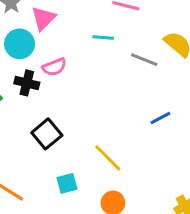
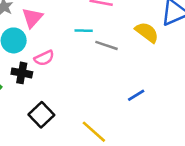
gray line: (144, 60) -> (106, 45), moved

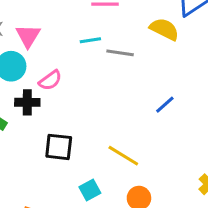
black square: (41, 115) -> (59, 147), turned -30

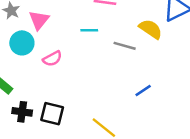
gray line: (120, 53) -> (125, 46), moved
black cross: (27, 102) -> (22, 112), moved

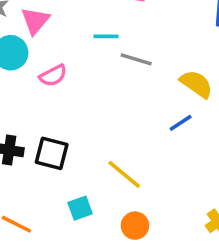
yellow semicircle: (151, 29) -> (196, 84), moved
gray line: (125, 46) -> (136, 59), moved

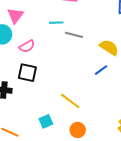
black square: (52, 153) -> (27, 73), moved

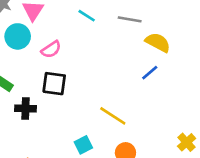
cyan line: (56, 23) -> (87, 16), turned 40
gray line: (74, 35) -> (130, 19), moved

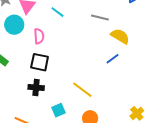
cyan line: (87, 16) -> (58, 12), moved
pink semicircle: (51, 49) -> (39, 36), turned -63
black cross: (26, 108) -> (36, 87), moved

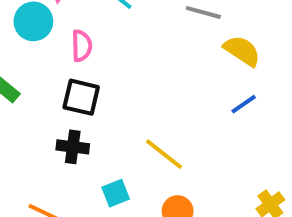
blue line: (112, 59) -> (244, 104), moved

